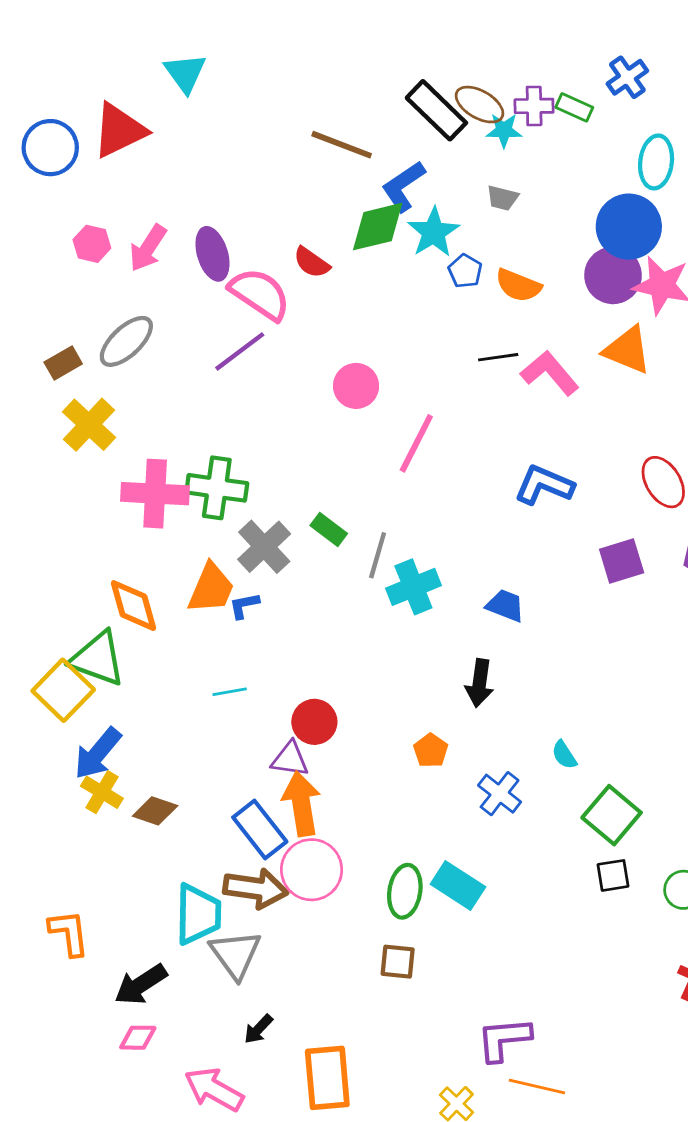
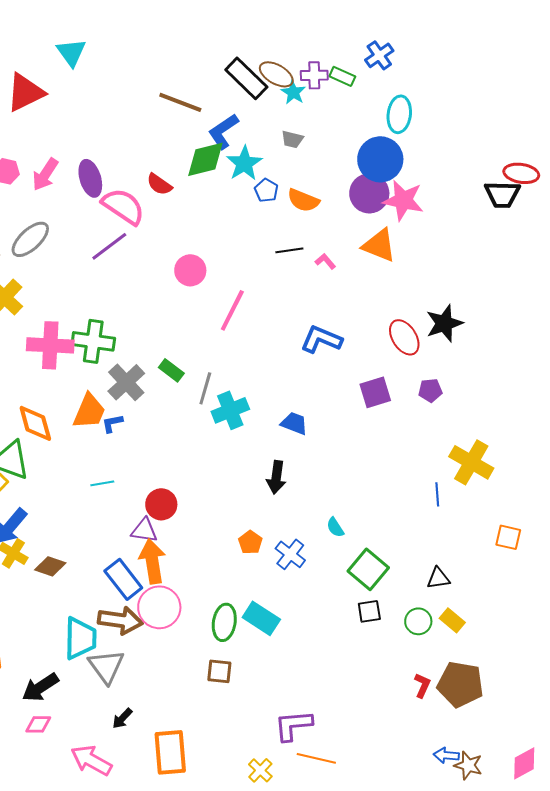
cyan star: (504, 130) -> (293, 92), turned 30
pink L-shape: (550, 373) -> (325, 261), size x0.5
orange pentagon: (431, 751) -> (250, 542), moved

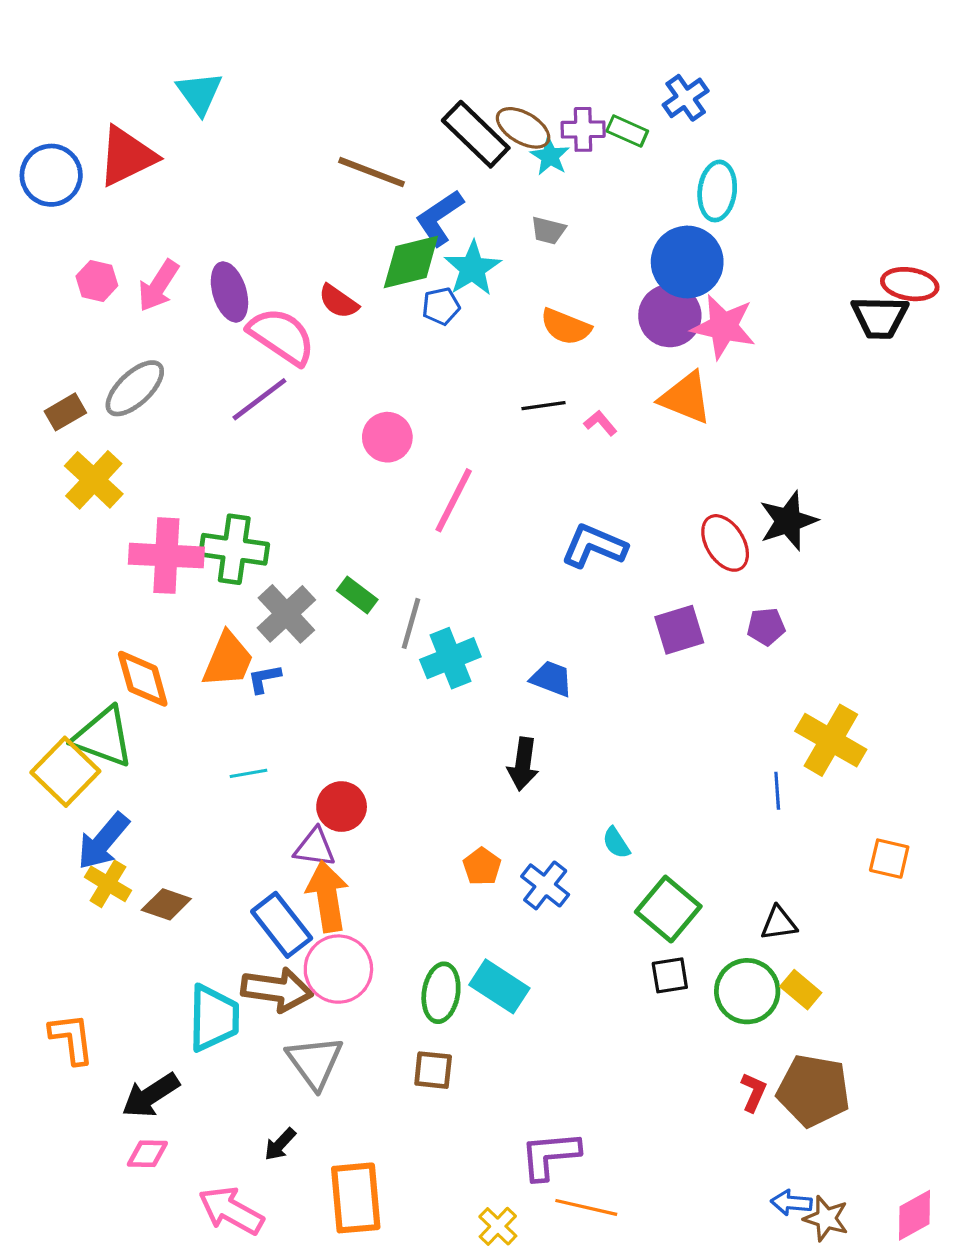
blue pentagon: (266, 190) -> (441, 306), moved, turned 30
green circle: (418, 621) -> (747, 991), size x1.5
gray triangle: (106, 666) -> (315, 1062), moved

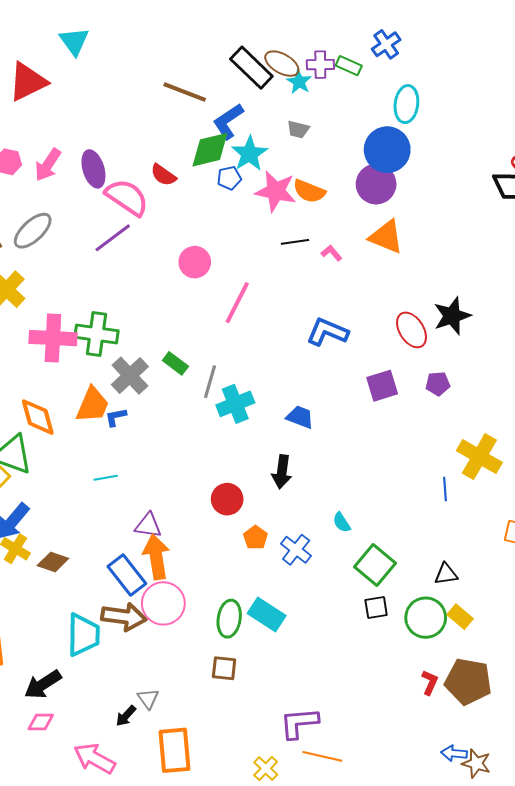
pink star: (723, 327) -> (276, 191), moved
red circle: (342, 807) -> (227, 499), moved
gray triangle: (315, 1062) -> (148, 699), moved, size x0.6

